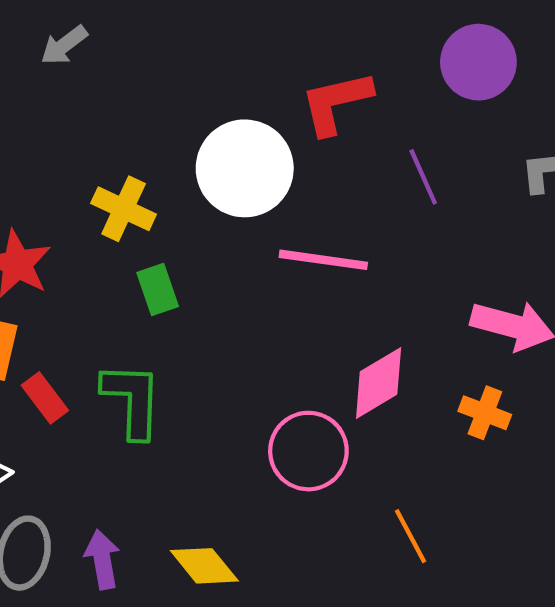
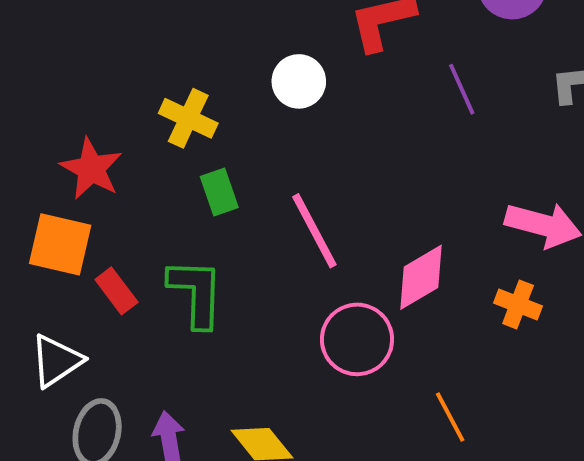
white circle: (245, 168) -> (299, 81), size x0.6
pink line: (323, 260) -> (314, 231), moved, turned 54

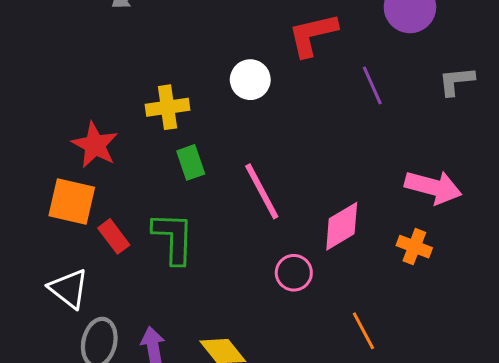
yellow cross: (188, 118) -> (167, 107), turned -33
pink circle: (357, 339) -> (294, 273), size x0.7
white triangle: (56, 361) -> (69, 289), turned -48

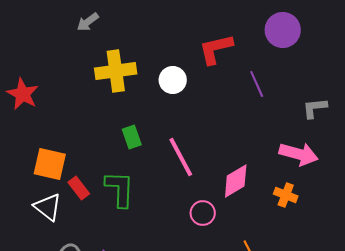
gray L-shape: (456, 81) -> (315, 108), moved
yellow cross: (167, 107) -> (116, 71), moved, size x1.4
red star: (95, 145) -> (23, 94), moved
white triangle: (69, 289) -> (48, 207), moved

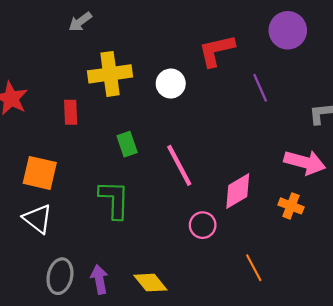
red rectangle: (79, 188) -> (71, 112), moved, turned 35

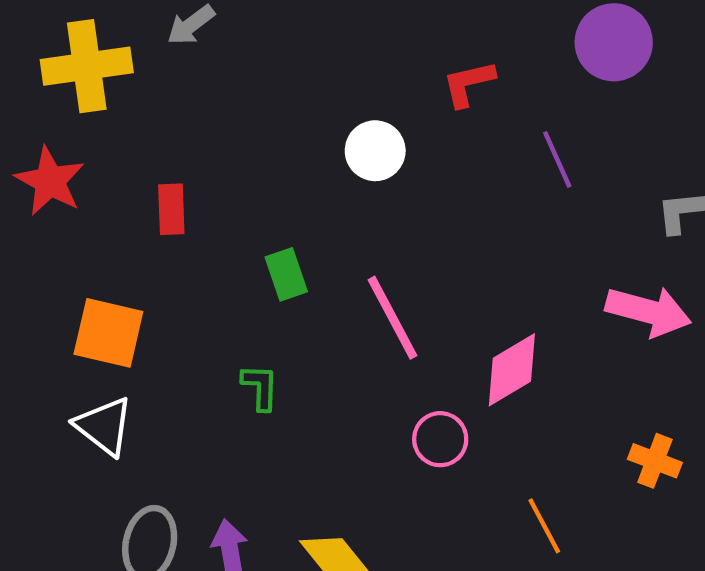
red L-shape: (216, 51) -> (468, 83), size x0.7
yellow cross: (110, 74) -> (87, 66), moved
green L-shape: (114, 200) -> (260, 387), size x0.6
orange cross: (291, 206) -> (655, 461), moved

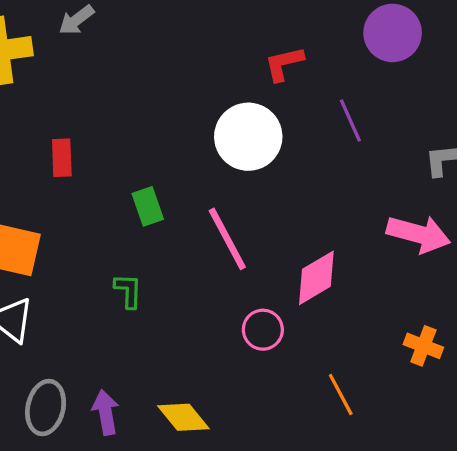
white circle: (375, 151) -> (248, 137), moved, size x1.5

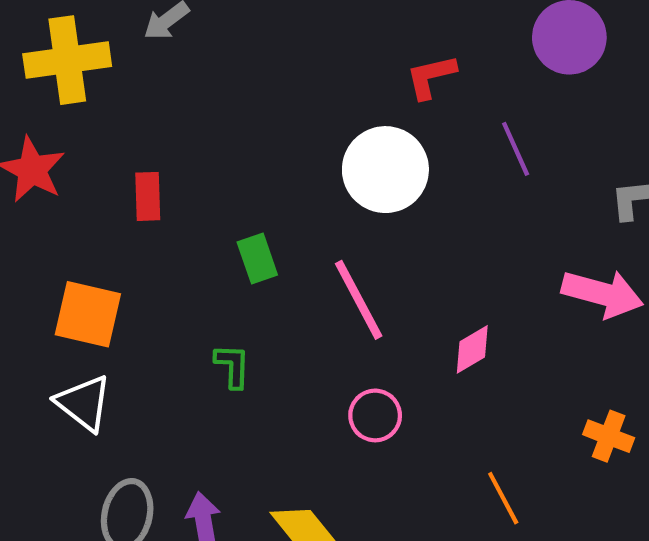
pink diamond: (316, 278) -> (472, 349), size x0.7
pink circle: (263, 330) -> (375, 415), moved

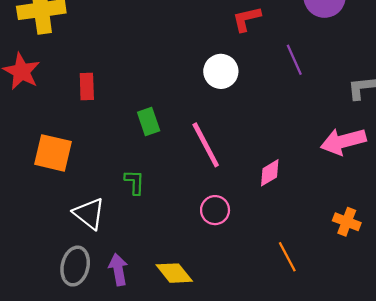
white circle: (385, 170) -> (221, 71), size x0.7
pink arrow: (602, 294) -> (343, 141), turned 150
white triangle: (84, 403) -> (89, 214), moved

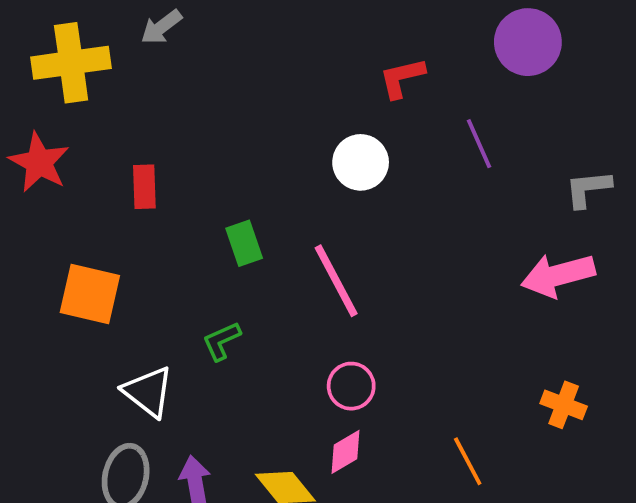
pink diamond: (270, 173) -> (346, 452), moved
green L-shape: (135, 182) -> (221, 341), turned -116

